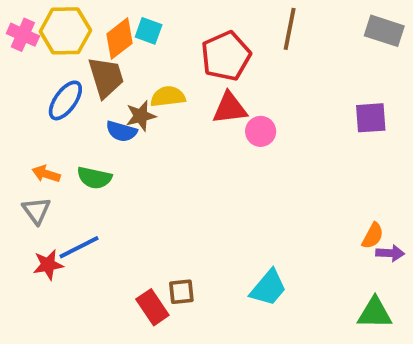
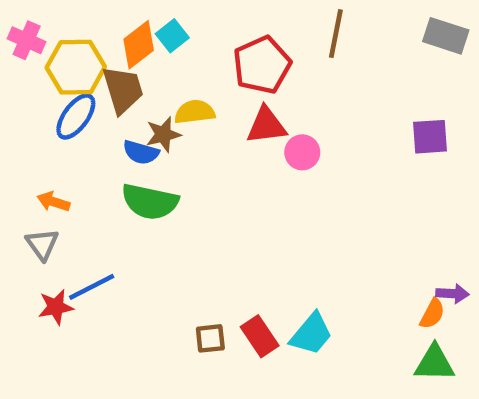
yellow hexagon: (65, 31) -> (76, 67), moved
cyan square: (149, 31) -> (172, 36), turned 32
green semicircle: (94, 178) -> (150, 202), moved, size x1.4
orange semicircle: (373, 236) -> (432, 314), moved
red rectangle: (152, 307) -> (260, 336), moved

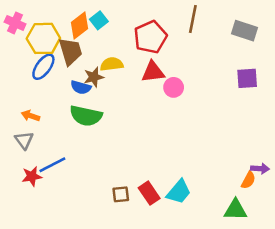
gray rectangle: (446, 36) -> (244, 31), moved
green triangle: (435, 363) -> (235, 210), moved

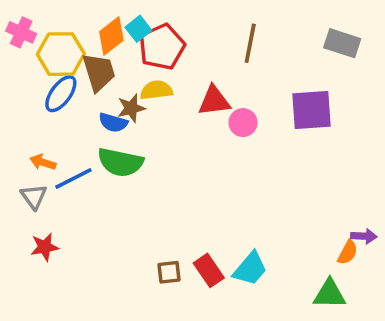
brown line: (193, 19) -> (250, 43), moved
red pentagon: (150, 37) -> (162, 47), moved
purple square: (247, 78) -> (312, 110), moved, size x1.4
blue line: (52, 165) -> (73, 178), moved

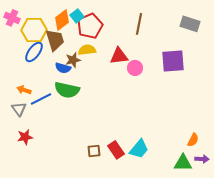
purple arrow: (364, 236) -> (202, 159), moved

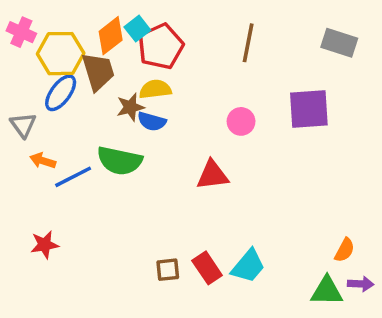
red triangle: (119, 56) -> (212, 175), moved
blue semicircle: (63, 68) -> (152, 121), moved
gray triangle: (19, 109) -> (23, 125), moved

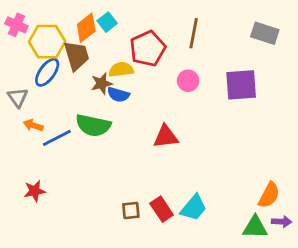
red pentagon: (161, 46) -> (148, 49), moved
pink circle: (241, 121) -> (188, 81), moved
orange semicircle: (345, 250) -> (269, 195), size x1.4

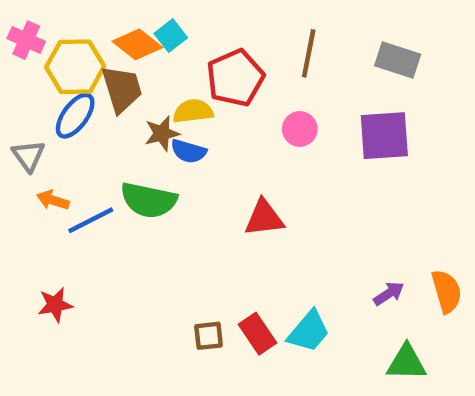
orange diamond: (86, 28) -> (137, 44), turned 76
gray rectangle: (265, 33) -> (398, 60), moved
orange semicircle: (269, 195) -> (447, 291), moved, turned -44
purple arrow: (282, 222) -> (389, 294), moved, turned -36

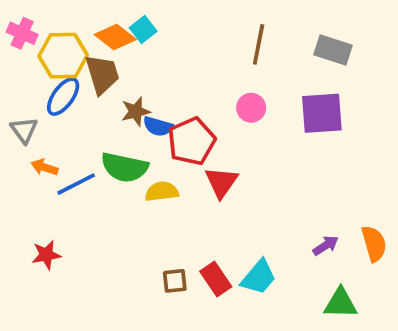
red pentagon: (235, 78) -> (192, 141), moved
yellow semicircle: (193, 111) -> (162, 192), moved
red triangle: (264, 218) -> (221, 182), turned -48

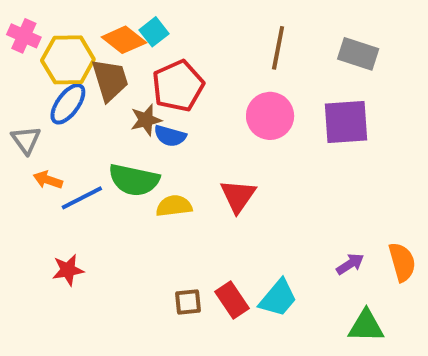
pink circle: (251, 108) -> (270, 116), size x1.5
red pentagon: (192, 141) -> (178, 86), moved
red star: (46, 255) -> (68, 270), moved

